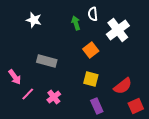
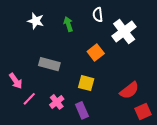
green arrow: (76, 23) -> (68, 24), moved
yellow square: (91, 79) -> (86, 83), moved
purple rectangle: (97, 106) -> (82, 110), moved

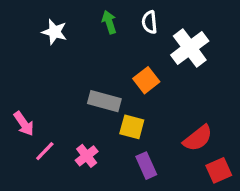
green arrow: (68, 24) -> (109, 22), moved
gray rectangle: (49, 64) -> (104, 101), moved
purple rectangle: (82, 110) -> (146, 166), moved

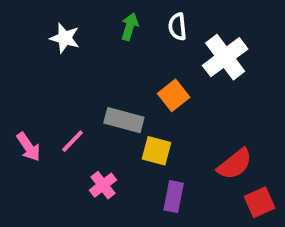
green arrow: (109, 22) -> (130, 27), turned 35
pink line: (45, 151) -> (72, 141), moved
purple rectangle: (146, 166) -> (174, 197), turned 35

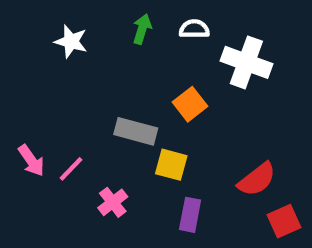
white semicircle: (177, 27) -> (194, 29), turned 96
white cross: (225, 57) -> (246, 62), turned -33
pink line: (72, 141) -> (71, 169), moved

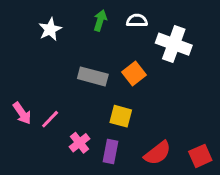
white star: (71, 42) -> (50, 29), turned 30
gray rectangle: (136, 131) -> (93, 76), moved
red semicircle: (257, 179) -> (158, 153), moved
purple rectangle: (190, 215) -> (110, 152), moved

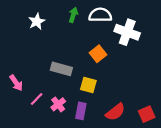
white semicircle: (137, 21) -> (100, 15), size x1.5
gray rectangle: (93, 76) -> (61, 69), moved
pink line: (50, 119) -> (37, 99), moved

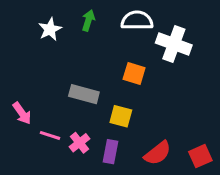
green arrow: (73, 15) -> (88, 20), moved
orange square: (98, 54) -> (134, 73), turned -35
pink line: (37, 99) -> (50, 135), turned 64

